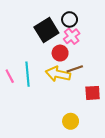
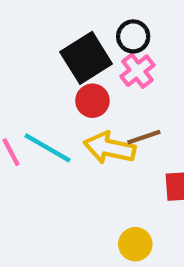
red circle: (60, 53) -> (92, 101), moved
cyan line: (28, 74) -> (47, 148), turned -55

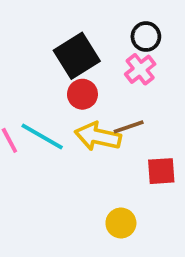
black circle: (133, 36) -> (146, 37), moved
pink cross: (137, 71) -> (140, 69), moved

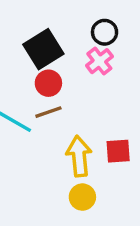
brown line: (129, 127) -> (48, 112), moved
yellow arrow: (98, 136) -> (79, 156), moved, turned 72

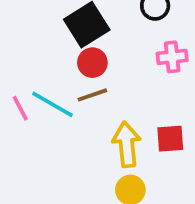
pink cross: (99, 61) -> (172, 57), moved, turned 32

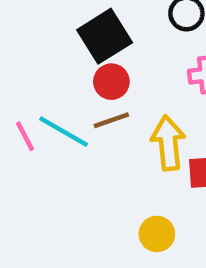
yellow arrow: (127, 144) -> (168, 143), moved

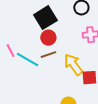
pink line: (25, 136) -> (10, 51), moved
yellow arrow: (168, 143) -> (73, 65), turned -30

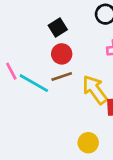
black square: (45, 18) -> (58, 27), size x0.6

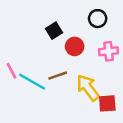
red circle: (62, 54) -> (75, 46), moved

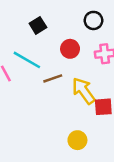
black square: (54, 31) -> (38, 25), moved
cyan line: (32, 82) -> (27, 60), moved

